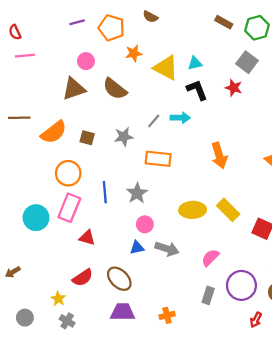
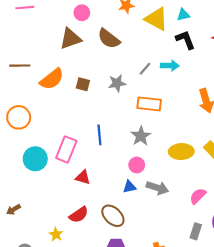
orange circle: (68, 173) -> (19, 117), moved
gray star: (137, 193) -> (141, 136), moved

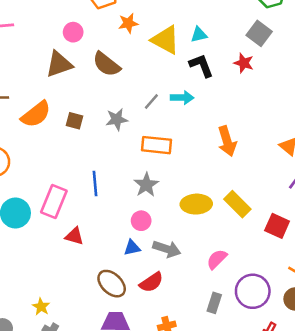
red semicircle: (79, 215) -> (151, 282), moved

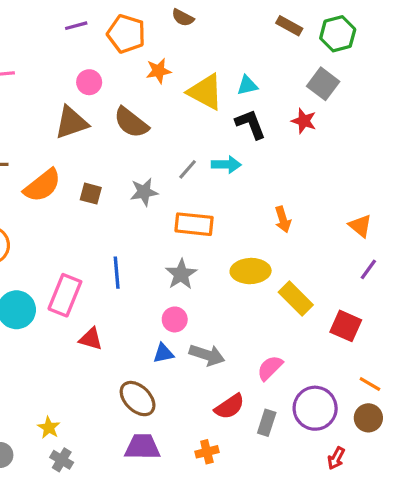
orange arrow: (227, 141) -> (283, 219), size x0.7
yellow ellipse: (196, 204) -> (251, 271), moved
red semicircle: (151, 282) -> (230, 407), moved

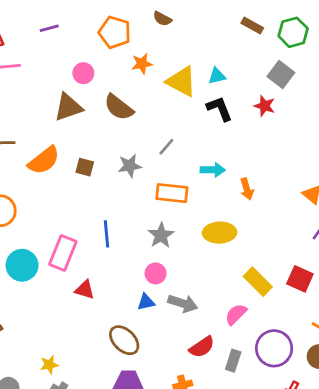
purple line: (76, 26) -> (49, 28), moved
cyan arrow: (226, 164) -> (213, 170), moved
yellow rectangle: (296, 298) -> (258, 282), moved
yellow star: (49, 428) -> (49, 365), turned 30

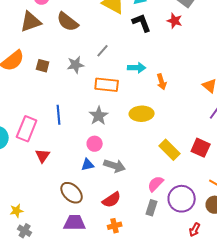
red triangle: (85, 290) -> (43, 156), turned 49
pink semicircle: (236, 314) -> (156, 184), moved
red semicircle: (202, 347) -> (112, 200), moved

